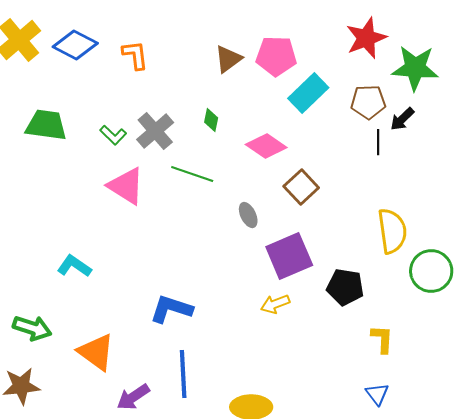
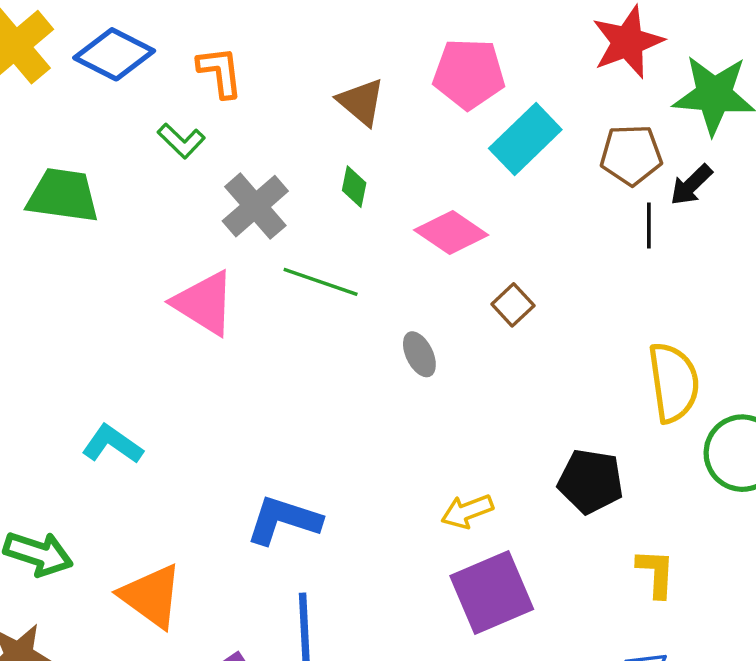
brown triangle: (228, 59) -> (361, 102), moved, turned -44
green L-shape: (113, 135) -> (181, 141), moved
brown square: (301, 187) -> (513, 305), size x0.7
purple square: (289, 256) -> (492, 593), moved

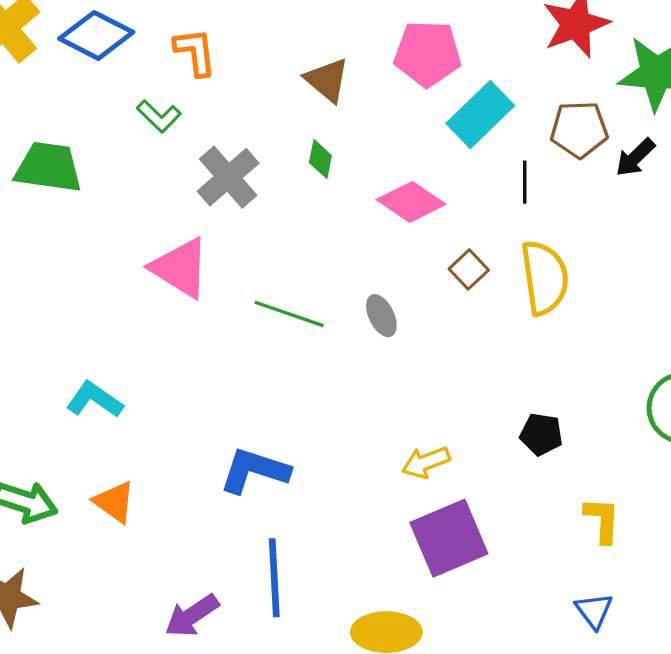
black line: (649, 225) -> (525, 182), moved
green line: (321, 282) -> (289, 314), moved
yellow semicircle: (674, 383) -> (545, 278), moved
black pentagon: (591, 481) -> (541, 434), size x0.7
orange triangle: (151, 596) -> (114, 502), moved, size x0.7

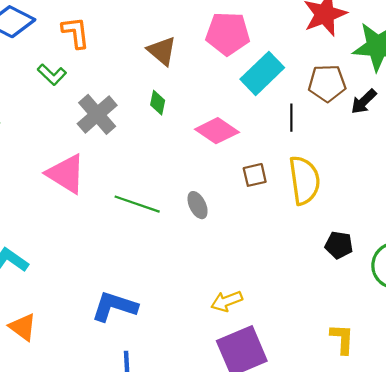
brown square: (469, 269) -> (255, 175), turned 30
black pentagon: (541, 434) -> (339, 245), moved

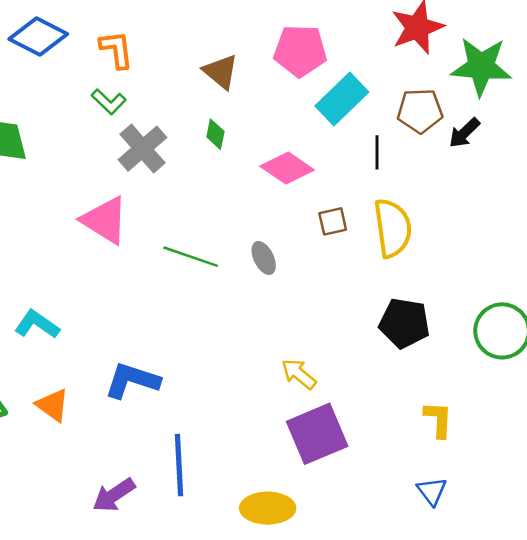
green L-shape: (52, 75) -> (109, 102), moved
black pentagon: (339, 245) -> (404, 323), moved, size x1.5
yellow arrow: (227, 301) -> (299, 374), turned 60
blue L-shape: (114, 307) -> (132, 380), moved

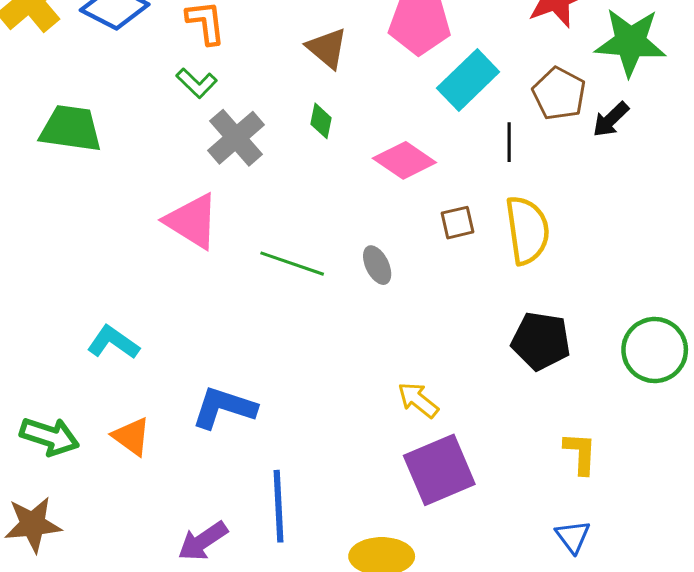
brown pentagon: (420, 111) -> (559, 94), turned 30

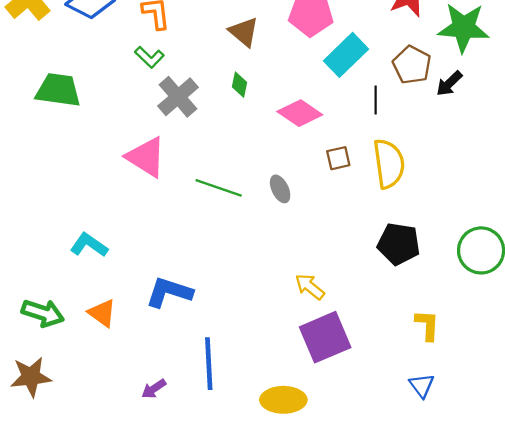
purple arrow: (203, 541) -> (154, 389), size x0.7

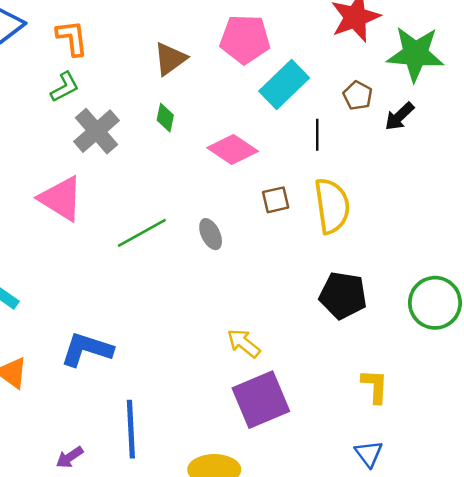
brown triangle: (244, 32) -> (170, 59), turned 44
green L-shape: (149, 57) -> (65, 87), turned -72
brown pentagon: (412, 65) -> (358, 96), size x0.7
green line: (219, 188) -> (142, 233), turned -48

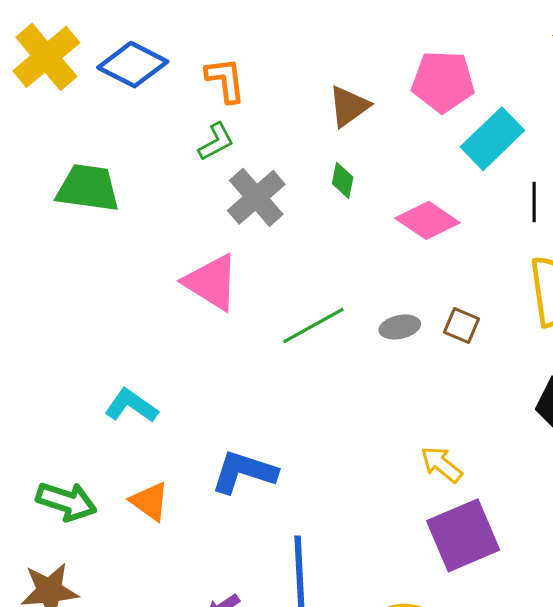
brown square: (276, 200) -> (462, 325), moved, turned 36
gray ellipse: (211, 234) -> (400, 327), turned -76

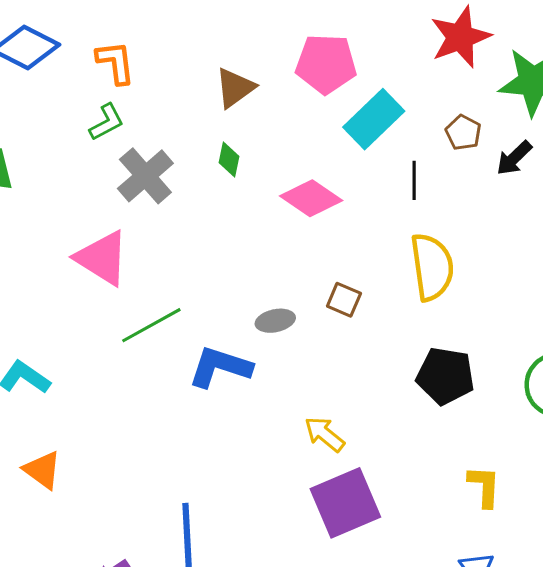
green line: (313, 325) -> (151, 325), moved
gray ellipse: (400, 327) -> (275, 321), moved
blue L-shape: (244, 472) -> (220, 367), moved

